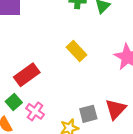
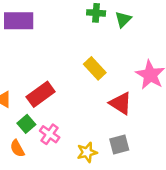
red triangle: (116, 109) -> (121, 103), moved, turned -40
gray square: (88, 114) -> (119, 145), moved

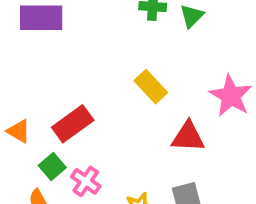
red triangle: (121, 103) -> (188, 137), turned -30

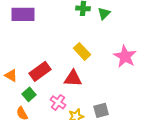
red triangle: (188, 137) -> (73, 78), moved
pink cross: (86, 181) -> (58, 102), moved

